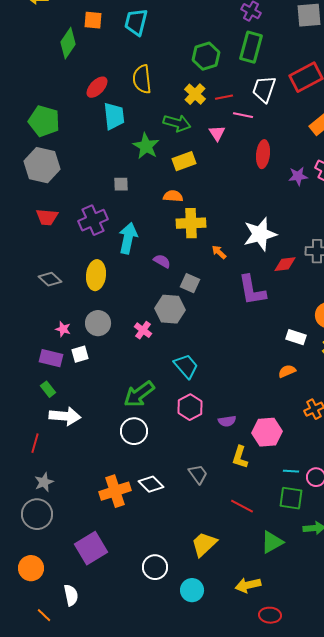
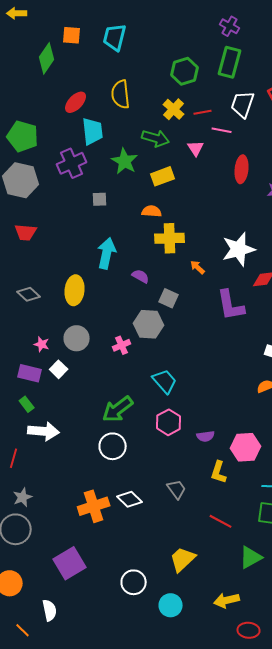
purple cross: (93, 220) -> (72, 163), moved
pink cross: (143, 330) -> (122, 345), turned 30
white square: (80, 354) -> (59, 369), turned -30

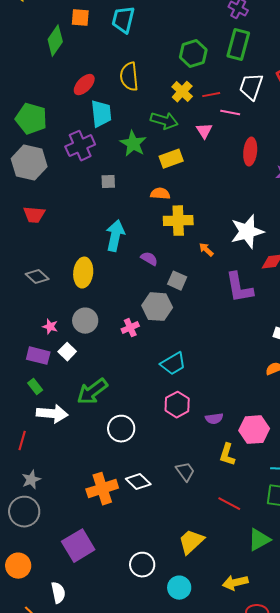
cyan trapezoid: (165, 381) -> (173, 364), turned 100
green arrow: (118, 409) -> (92, 392), moved

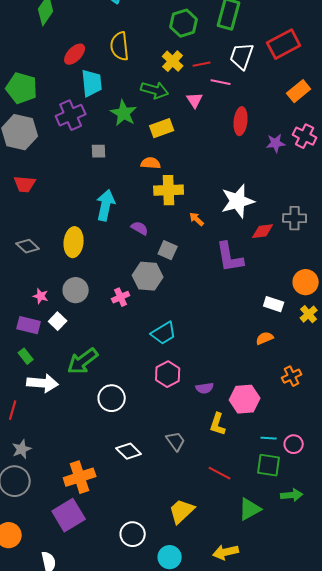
orange cross: (102, 489) -> (80, 477), moved

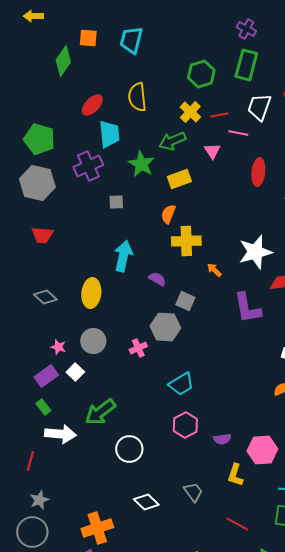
green arrow: (155, 90) -> (172, 141), turned 140
orange semicircle: (151, 163) -> (168, 214), turned -72
purple rectangle: (29, 325) -> (46, 376), turned -50

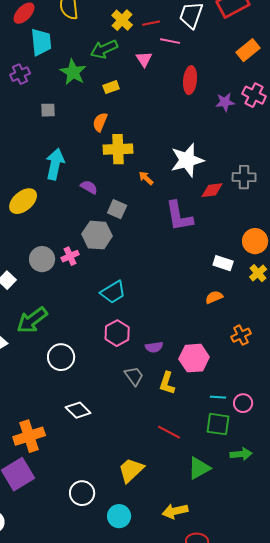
purple cross: (88, 166) -> (20, 74), size x0.7
yellow rectangle: (179, 179) -> (111, 87), size x0.7
yellow ellipse: (91, 293) -> (23, 201), turned 44
gray circle: (93, 341) -> (42, 259), moved
gray trapezoid: (193, 492) -> (134, 376), moved

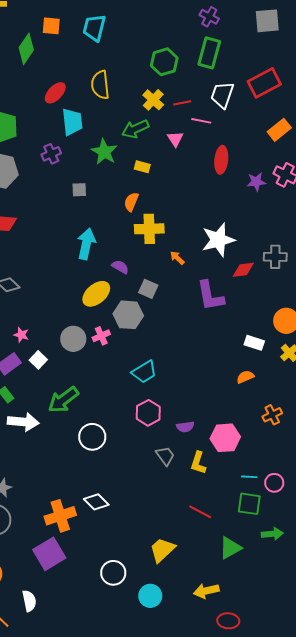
yellow rectangle: (111, 87) -> (142, 167), turned 35
yellow ellipse: (23, 201) -> (96, 294), moved
white diamond: (78, 410) -> (96, 502), moved

